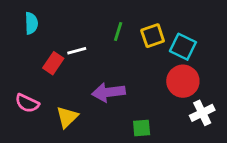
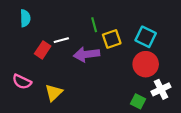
green line: (118, 32) -> (94, 25), turned -32
yellow square: (153, 36) -> (112, 39), moved
purple arrow: (108, 92) -> (87, 54), moved
green square: (142, 128) -> (138, 101), moved, turned 32

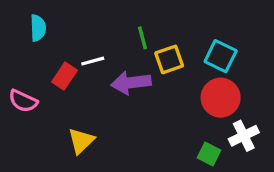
pink semicircle: (22, 82) -> (23, 101), moved

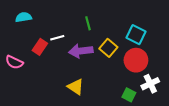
cyan semicircle: (38, 28) -> (24, 17), turned -98
yellow square: (169, 59) -> (108, 48), moved, turned -30
yellow triangle: (81, 141) -> (76, 87), moved, turned -42

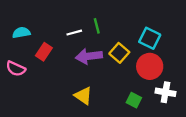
cyan semicircle: (24, 17) -> (21, 33), moved
white line: (57, 38) -> (74, 33), moved
white cross: (150, 84) -> (165, 92), turned 36
green square: (129, 95) -> (134, 100), moved

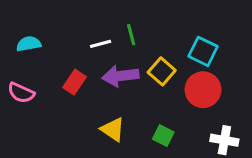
red rectangle: (44, 52) -> (75, 82), moved
white cross: (165, 92) -> (224, 140), moved
green square: (134, 100) -> (163, 136), moved

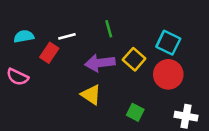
white line: (101, 44) -> (67, 36), moved
red rectangle: (75, 82) -> (49, 53), moved
yellow triangle: (113, 129) -> (91, 95), moved

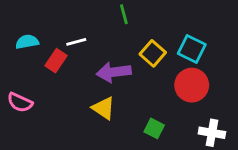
green line: (109, 29) -> (124, 14), moved
yellow square: (134, 59) -> (153, 53), moved
pink semicircle: (18, 77) -> (20, 102), moved

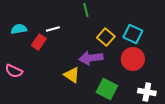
purple arrow: (114, 72) -> (91, 58), moved
green square: (154, 128) -> (107, 89), size x1.5

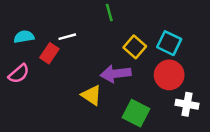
pink semicircle: (14, 71) -> (19, 74), moved, turned -66
white cross: (147, 92) -> (187, 104), moved

